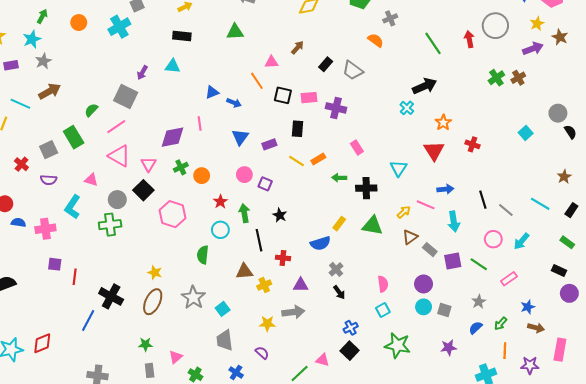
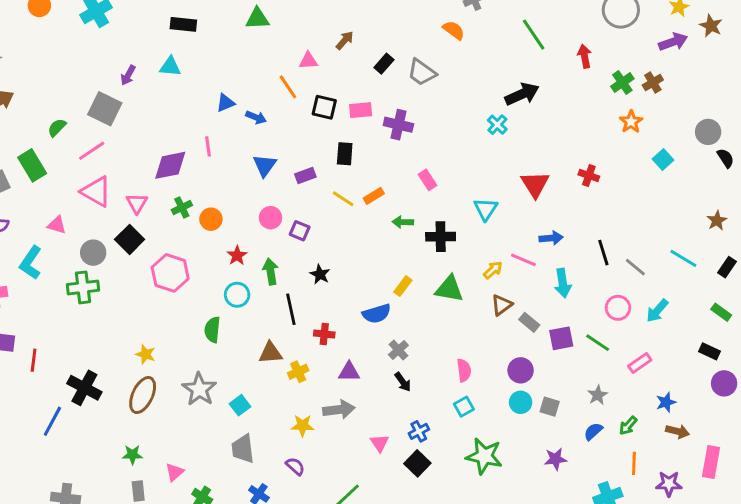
red arrow: (469, 39) -> (585, 56), moved
orange star: (443, 123) -> (631, 122), moved
pink triangle: (322, 360) -> (380, 443), moved, turned 40

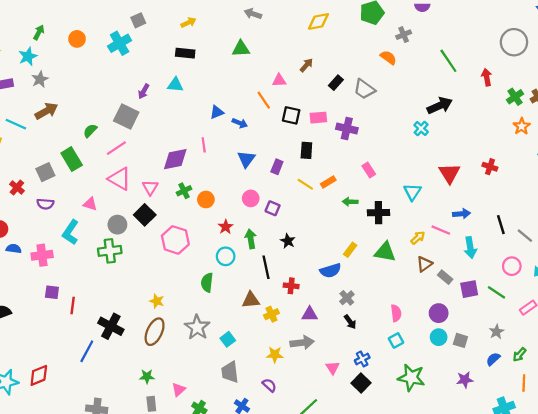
purple rectangle: (305, 176) -> (277, 167), turned -48

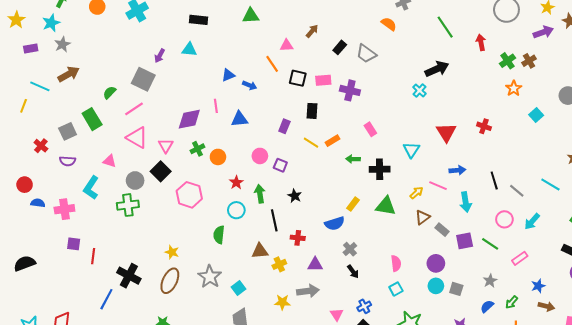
blue triangle: (246, 159) -> (239, 119), moved, turned 48

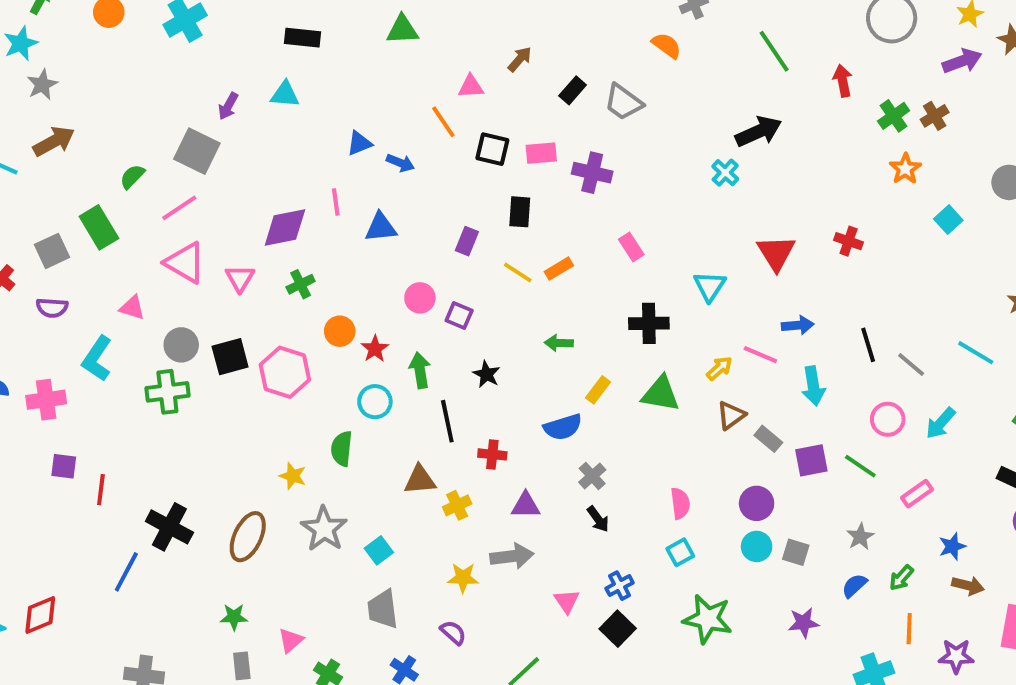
orange circle: (218, 157) -> (340, 331), moved
green arrow: (353, 159) -> (559, 343), moved
black square: (161, 171) -> (230, 357), moved, turned 30
yellow star: (172, 252) -> (293, 476), moved

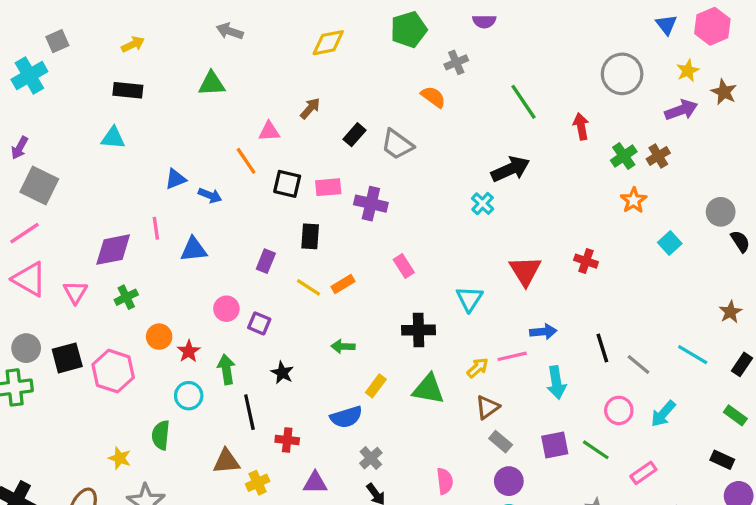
purple arrow: (228, 106) -> (20, 148), moved
pink line: (760, 355) -> (512, 356), turned -36
gray rectangle: (768, 439) -> (501, 442), moved

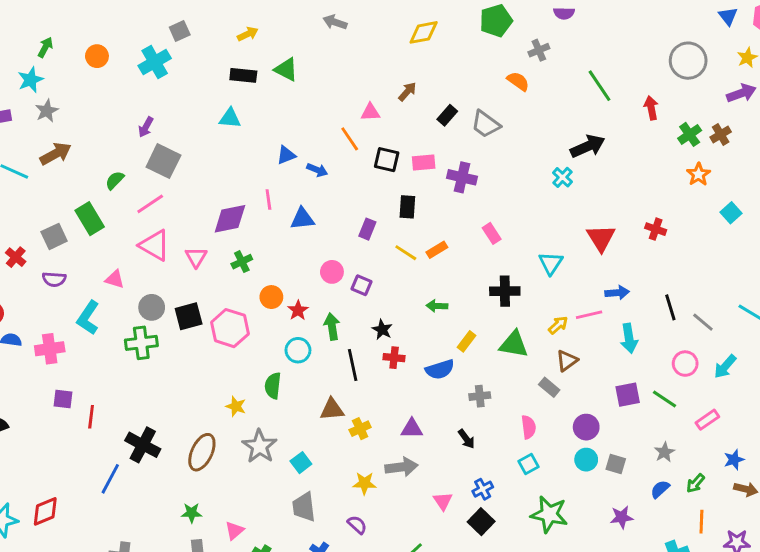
green triangle: (212, 84) -> (286, 69), moved, turned 30
red cross: (287, 440) -> (394, 358), moved
gray rectangle: (501, 442) -> (549, 387), moved
gray cross: (371, 458) -> (480, 396), moved, turned 36

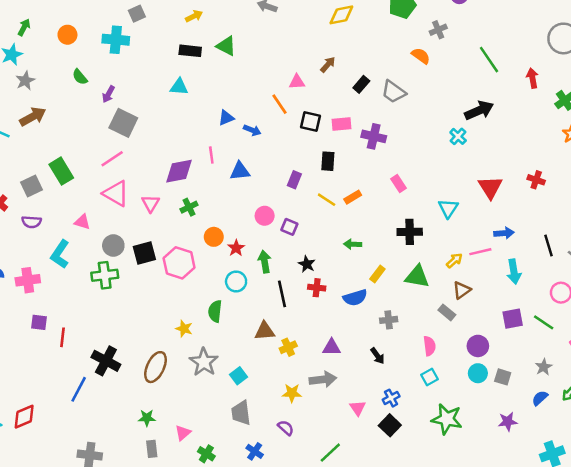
cyan cross: (155, 62) -> (116, 40), turned 35
green semicircle: (115, 180) -> (80, 77), moved, turned -84

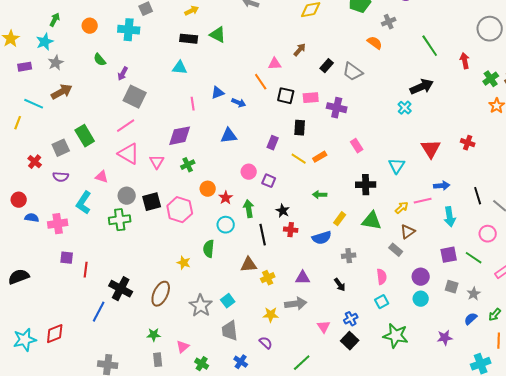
pink line: (211, 155) -> (193, 104), moved
gray star: (204, 362) -> (201, 306), moved
gray square: (503, 377) -> (452, 287), moved

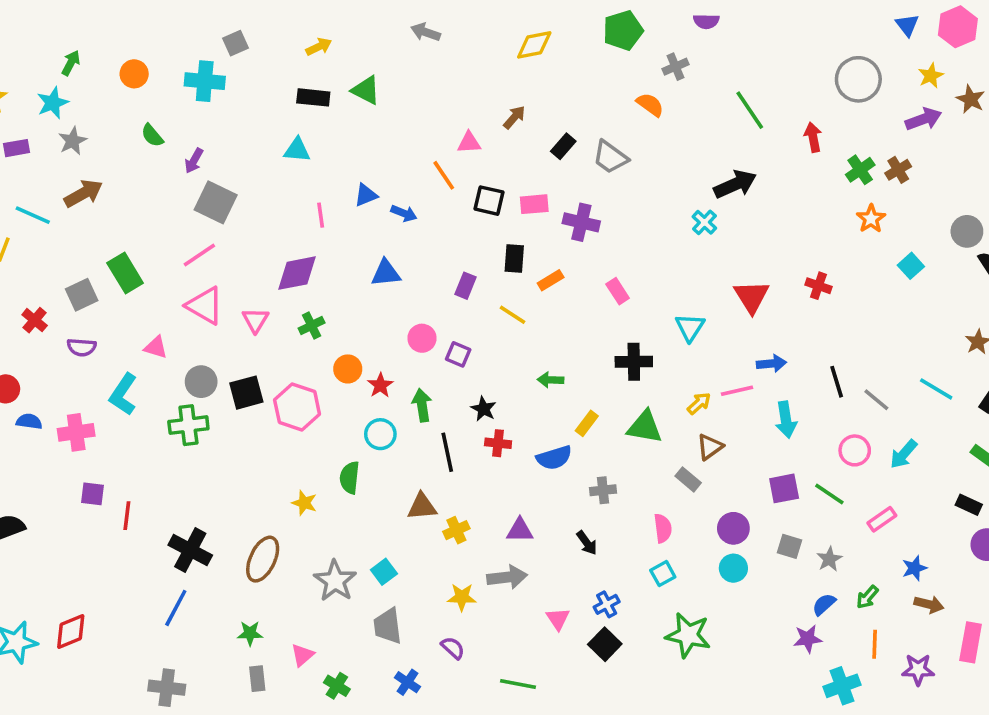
orange rectangle: (320, 157) -> (551, 280), moved
blue line: (99, 312) -> (176, 608), moved
purple star: (445, 338) -> (808, 639), moved
green line: (302, 363) -> (518, 684), turned 54

